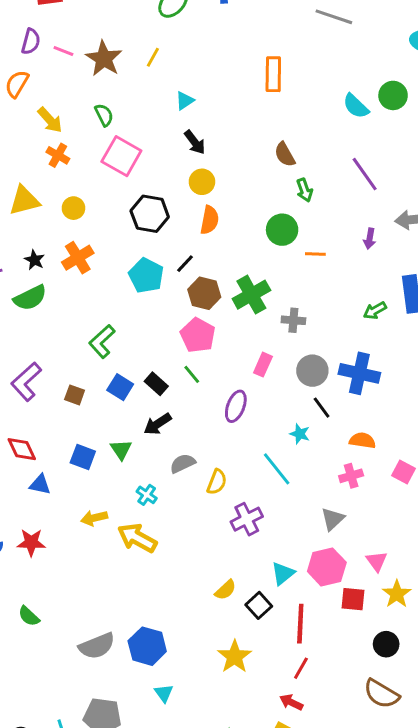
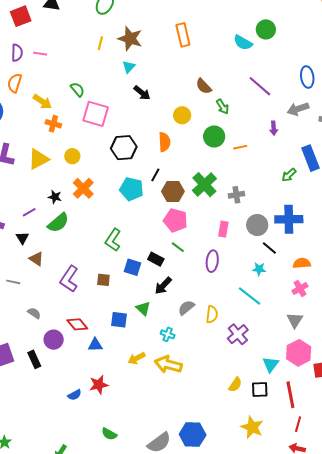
brown star: (104, 59) -> (130, 39), moved
yellow circle: (202, 182) -> (182, 115), moved
black square: (259, 605) -> (260, 389), turned -36

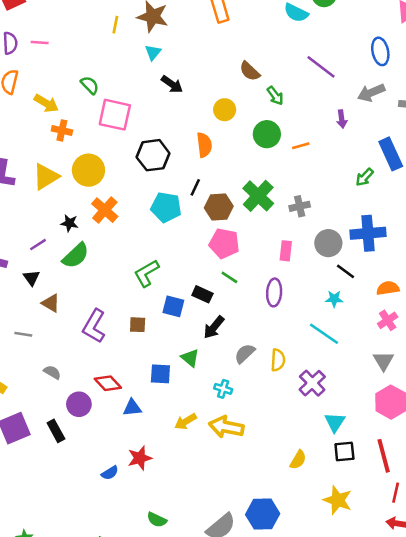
yellow circle: (72, 156) -> (88, 170), size x1.6
green L-shape: (113, 240) -> (146, 273), turned 30
cyan triangle: (271, 364) -> (335, 422), moved
yellow semicircle: (235, 385) -> (298, 460), moved

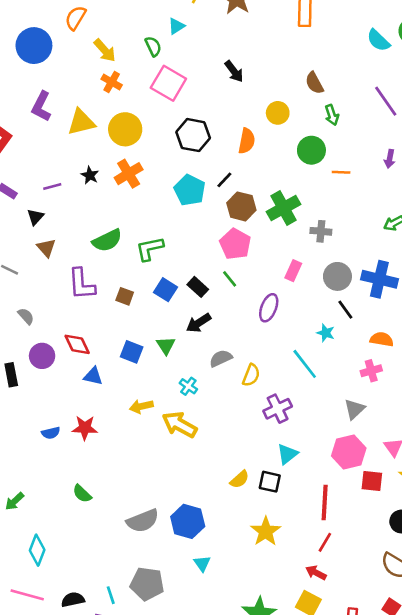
cyan triangle: (153, 52) -> (176, 26), moved
green semicircle: (76, 256) -> (107, 240), moved
purple L-shape: (94, 326) -> (82, 284), turned -52
black square: (344, 451) -> (270, 482), moved

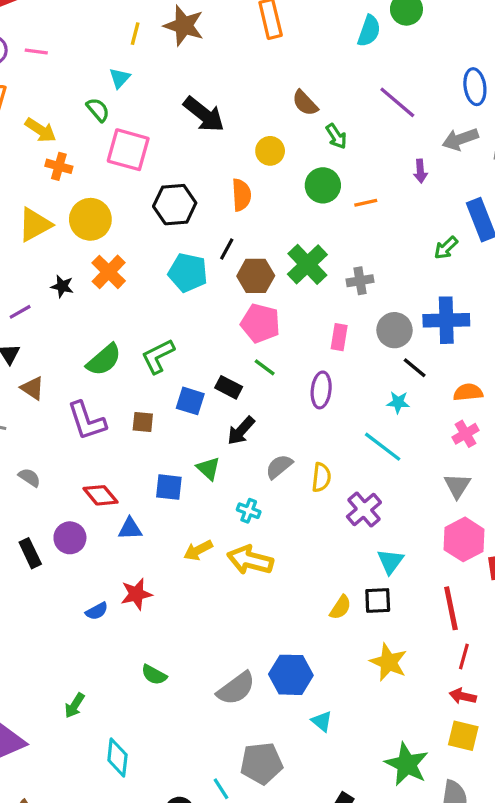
cyan semicircle: (378, 40) -> (369, 31), turned -100
black arrow: (234, 71) -> (204, 114), size x1.5
purple circle: (42, 356) -> (70, 538), moved

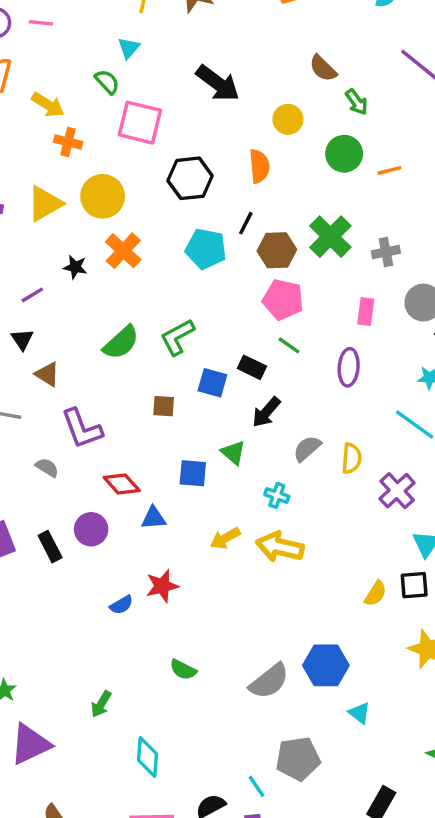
purple L-shape: (87, 421) -> (82, 429), moved

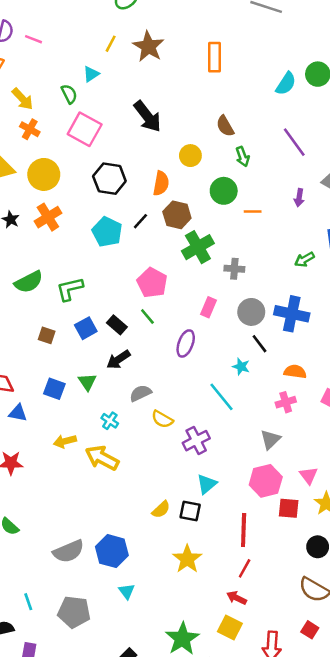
brown hexagon: (277, 250) -> (177, 215), moved
blue square: (212, 383) -> (86, 328), turned 30
yellow semicircle: (352, 458) -> (162, 419), moved, turned 100
cyan line: (257, 786) -> (28, 602), moved

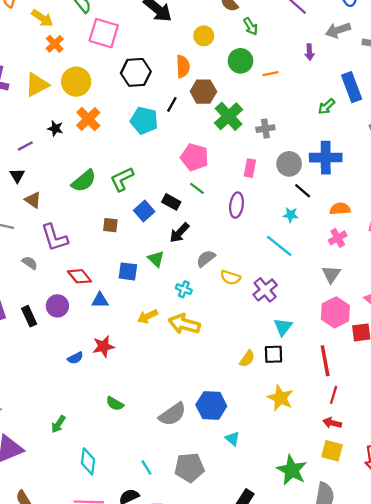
orange cross: (30, 129) -> (55, 44), turned 30

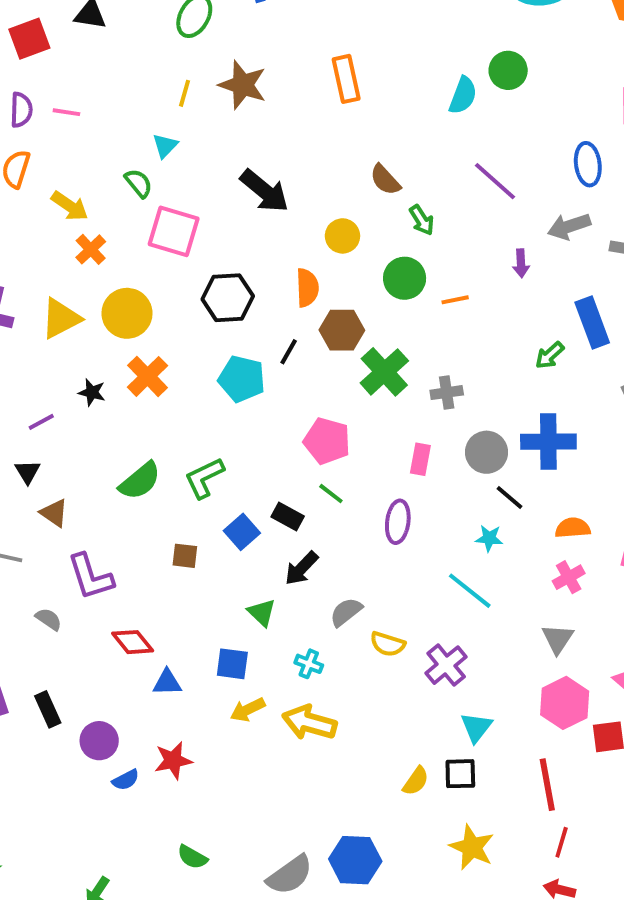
blue square: (128, 271) -> (232, 664), moved
purple circle: (57, 306) -> (99, 741), moved

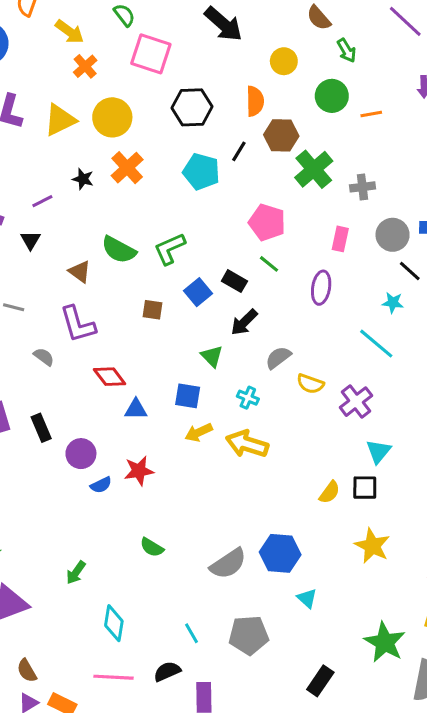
green semicircle: (140, 481) -> (119, 250), turned 66
brown triangle: (54, 513) -> (80, 272), moved

